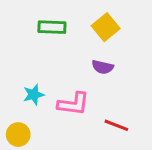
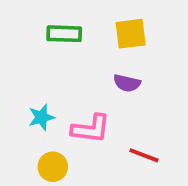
yellow square: (106, 27) -> (131, 34), turned 32
yellow circle: (18, 135) -> (53, 167), moved

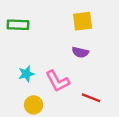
green rectangle: (64, 34) -> (18, 25), moved
pink L-shape: (91, 129) -> (57, 81), turned 55

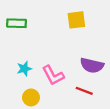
purple semicircle: (80, 52) -> (92, 65), moved, size x1.5

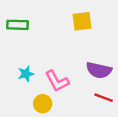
red line: (84, 91) -> (104, 98), moved
yellow circle: (31, 97) -> (43, 104), moved

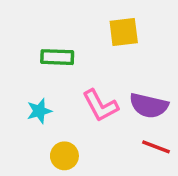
green rectangle: (18, 25) -> (57, 57), moved
pink L-shape: (57, 81) -> (100, 106), moved

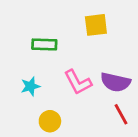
red line: (156, 147) -> (121, 114), turned 40

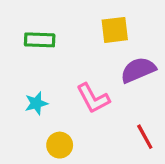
green rectangle: (44, 45) -> (40, 40), moved
purple semicircle: (115, 82) -> (138, 70), moved, turned 144

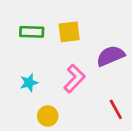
yellow square: (115, 30) -> (69, 32), moved
pink L-shape: (93, 98) -> (74, 79), turned -108

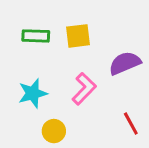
cyan star: (29, 83) -> (33, 93), size x1.4

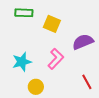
green rectangle: (36, 36) -> (24, 13), moved
yellow square: (78, 36) -> (52, 24), turned 30

